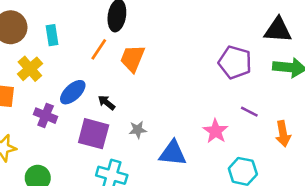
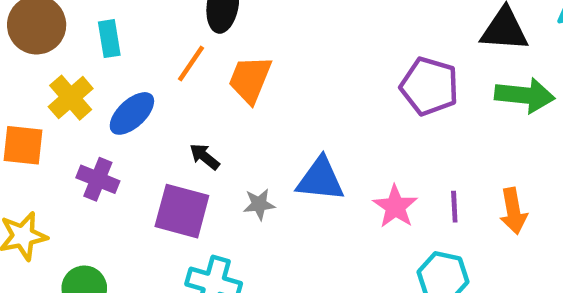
blue ellipse: (73, 92) -> (132, 113), moved
purple line: (249, 112) -> (454, 207), moved, turned 60
blue triangle: (173, 153) -> (320, 179), moved

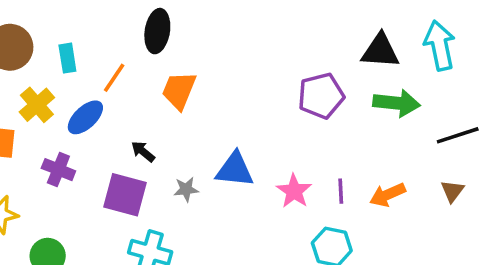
orange line: (191, 64) -> (114, 78), moved
purple pentagon: (429, 86) -> (321, 96), turned -30
orange arrow: (513, 211) -> (388, 195), turned 76

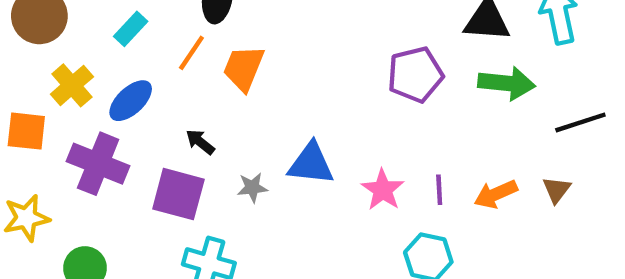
cyan rectangle: (67, 58) -> (131, 29), moved, turned 52
orange line: (114, 78) -> (191, 53), moved
purple cross: (58, 170) -> (98, 164), size x1.5
brown triangle: (452, 191) -> (557, 190), moved

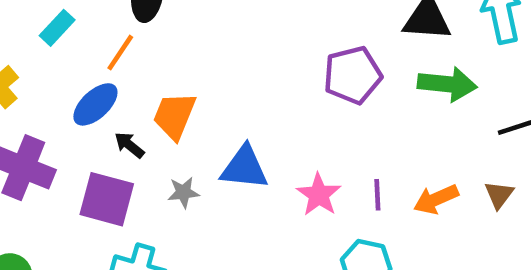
orange trapezoid: (244, 68) -> (174, 116), moved
blue ellipse: (131, 101) -> (95, 104), moved

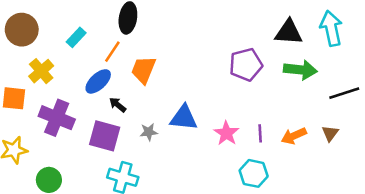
orange trapezoid: (174, 116) -> (143, 70), moved

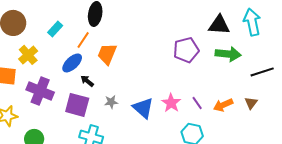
blue triangle: (184, 118) -> (143, 108), moved, turned 35
purple line: (260, 133) -> (197, 103), turned -32

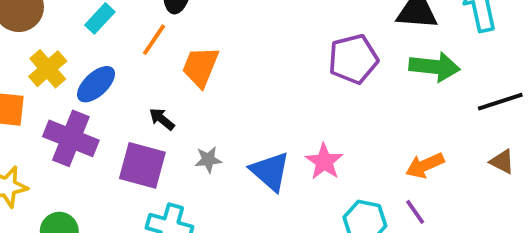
blue ellipse: (72, 63) -> (96, 84), moved
purple line: (197, 103) -> (415, 212), moved
brown triangle: (251, 103) -> (502, 162), moved, turned -40

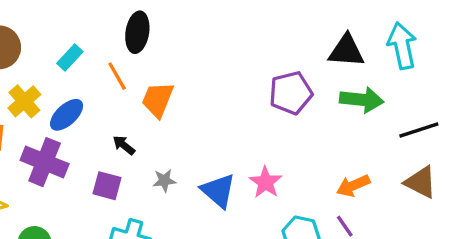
orange line: (154, 40) -> (117, 76), turned -64
brown triangle: (502, 162) -> (421, 182), size x1.5
purple square: (142, 165) -> (107, 186), size x0.7

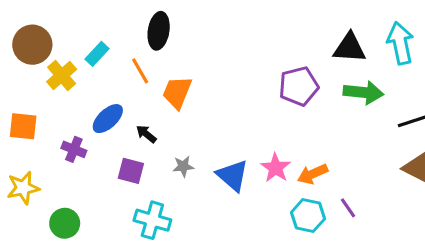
yellow cross: (24, 101) -> (62, 75), moved
blue ellipse: (67, 115) -> (108, 119), moved
purple cross: (45, 162) -> (74, 149), size x0.6
orange arrow: (353, 186) -> (313, 174), moved

